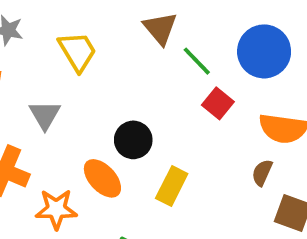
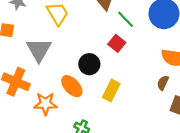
red square: (218, 103) -> (117, 43), moved
gray triangle: (45, 115) -> (39, 50), size x1.4

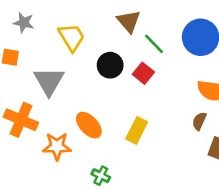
black circle: (89, 64) -> (110, 65), moved

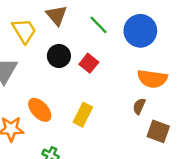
brown triangle: (129, 21) -> (57, 15), moved
green line: (154, 44) -> (98, 25), moved

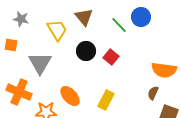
blue circle: (140, 31) -> (141, 17), moved, size x0.7

